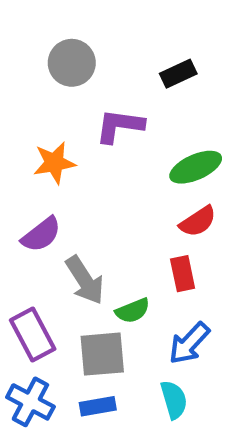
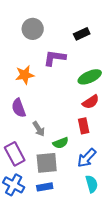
purple semicircle: (41, 235) -> (19, 108), turned 108
gray arrow: (85, 280) -> (39, 129), size x0.7
cyan semicircle: (174, 400) -> (92, 184), moved

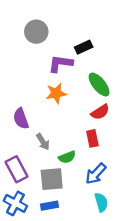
black rectangle: (82, 34) -> (84, 47), moved
orange star: (25, 75) -> (56, 93), moved
green ellipse: (90, 77) -> (99, 84), turned 75

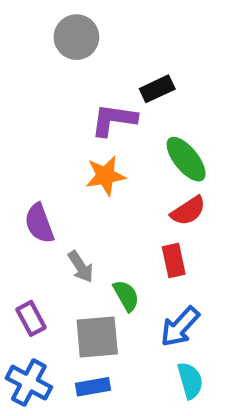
gray circle: (36, 32) -> (76, 37), moved
green semicircle: (67, 157) -> (126, 296), turned -98
purple rectangle: (16, 169) -> (31, 318), size x0.7

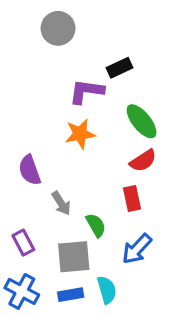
cyan semicircle: (190, 380) -> (107, 290), moved

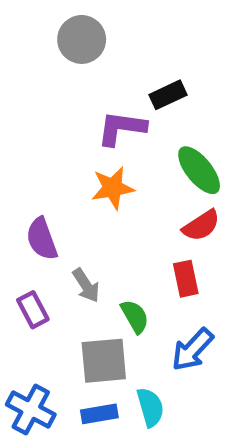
purple rectangle: (23, 243) -> (33, 310), moved

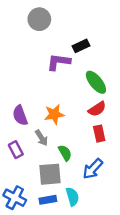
orange star: (113, 188) -> (54, 114), moved
red rectangle: (186, 279) -> (99, 134), moved

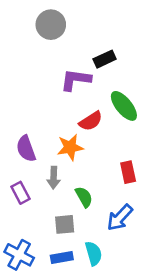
red semicircle: (97, 109) -> (91, 121), moved
gray arrow: (41, 138) -> (54, 178), turned 35
gray square: (50, 174) -> (65, 224), size x0.7

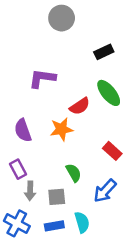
gray circle: (51, 25) -> (62, 18), moved
black rectangle: (105, 59) -> (104, 52), moved
purple L-shape: (76, 80) -> (42, 78), moved
red rectangle: (128, 172) -> (112, 151), turned -36
gray arrow: (54, 178) -> (30, 191), moved

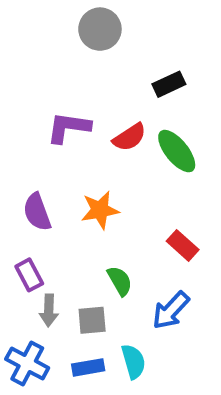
red semicircle: (80, 106) -> (129, 137), moved

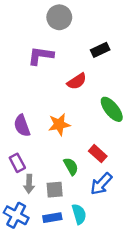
purple L-shape: (69, 127) -> (41, 56), moved
green ellipse: (177, 151) -> (112, 109), moved
red rectangle: (183, 245) -> (98, 154), moved

